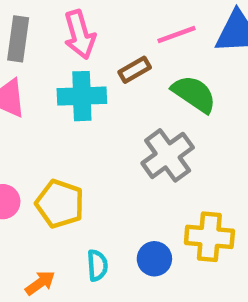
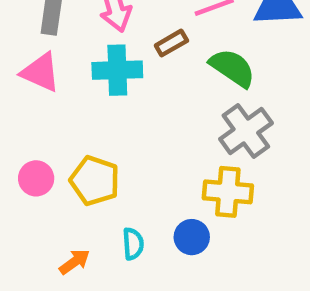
gray cross: (168, 155) -> (246, 131), moved
yellow cross: (209, 237) -> (228, 192), moved

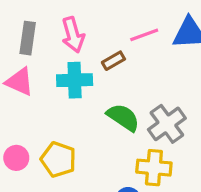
green semicircle: (232, 68) -> (123, 117), moved

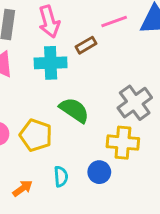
green semicircle: (123, 117) -> (74, 110), moved

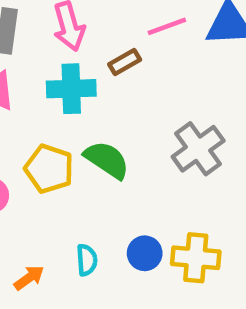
yellow pentagon: (36, 135) -> (49, 169), moved
yellow cross: (123, 143) -> (196, 258), moved

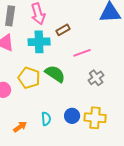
pink line: (167, 26) -> (82, 53), moved
gray cross: (198, 149) -> (96, 78), moved, size x0.7

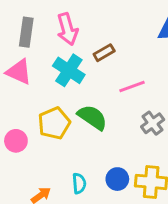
cyan cross: (39, 42) -> (69, 70), turned 35
yellow pentagon: (29, 78) -> (54, 123), turned 30

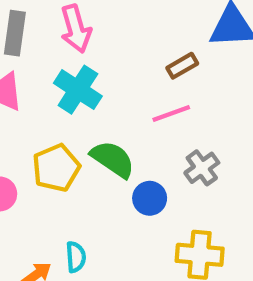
brown rectangle: (104, 53) -> (182, 66), moved
blue circle: (117, 179) -> (150, 198), moved
cyan semicircle: (79, 183) -> (76, 257), moved

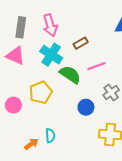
brown rectangle: (182, 66) -> (81, 43), moved
green semicircle: (113, 159) -> (70, 75), moved

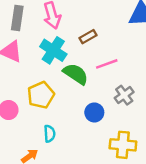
cyan semicircle: (50, 136) -> (50, 134), moved

